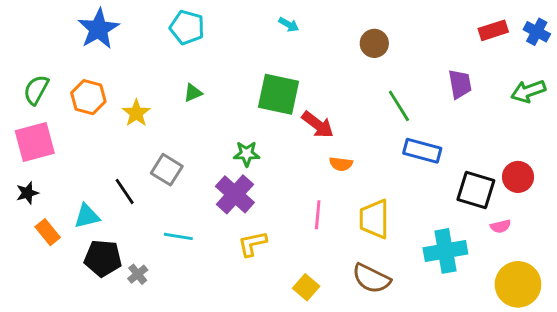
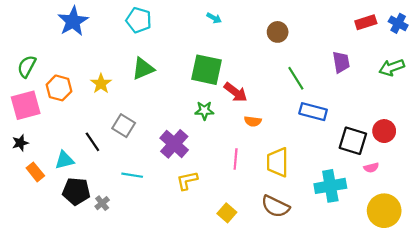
green triangle: (193, 93) -> (143, 69), size x1.6
orange hexagon: (88, 97) -> (59, 88), moved
green star: (247, 154) -> (204, 111), moved

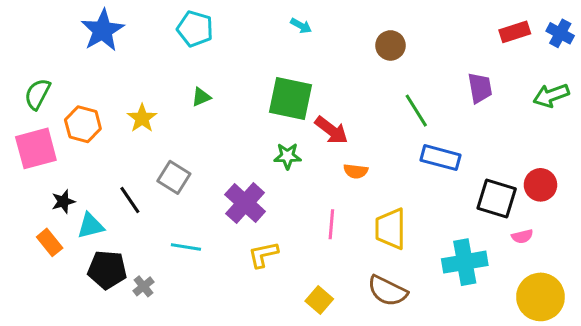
green triangle: (143, 69) -> (201, 97), size x0.6
black star: (20, 143) -> (63, 202), moved

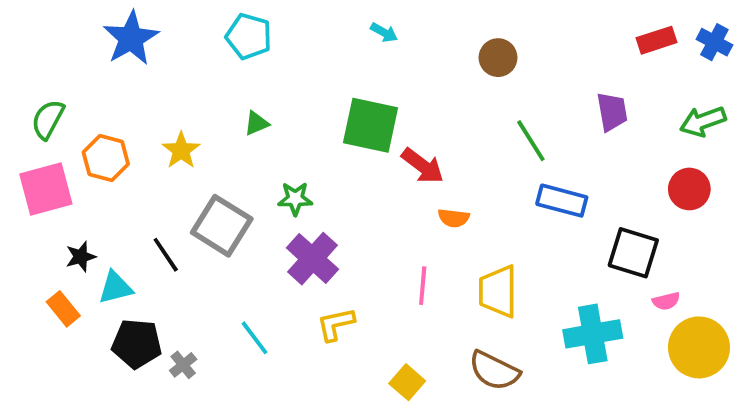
green star: (287, 156) -> (295, 199), moved
gray square: (174, 177) -> (222, 226), size x1.4
red circle: (540, 185) -> (689, 189), moved
cyan line: (186, 247) -> (255, 338), moved, turned 44
yellow circle: (540, 297) -> (699, 347), moved

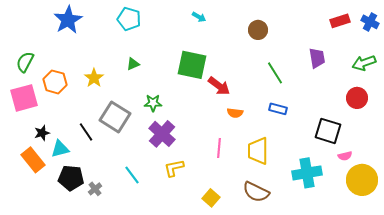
blue rectangle: (562, 201) -> (278, 109), moved, size x0.7
orange rectangle: (63, 309) -> (33, 160), size x1.4

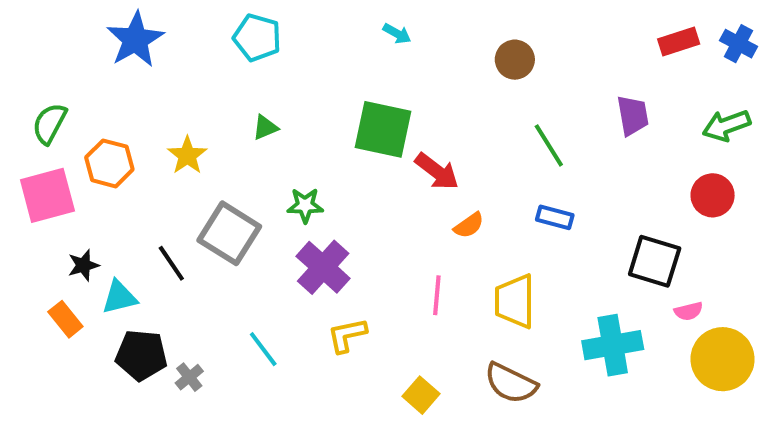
orange semicircle: (235, 113) -> (469, 225), turned -42
orange rectangle: (33, 160) -> (65, 319), size x0.7

